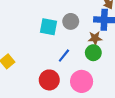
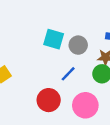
gray circle: (71, 21) -> (78, 45), moved

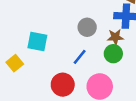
cyan square: (54, 39) -> (37, 41), moved

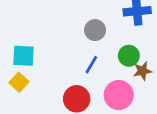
brown star: (115, 37) -> (143, 71), moved
cyan square: (37, 41) -> (23, 56), moved

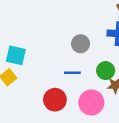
blue line: (91, 65) -> (72, 73), turned 49

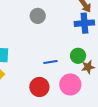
gray circle: (81, 44) -> (38, 16), moved

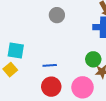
blue line: (50, 62) -> (50, 65), moved

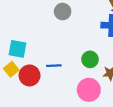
green circle: (93, 59) -> (90, 59), moved
red circle: (51, 87) -> (30, 75), moved

